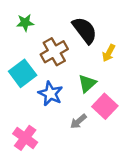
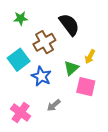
yellow arrow: (109, 53) -> (90, 57), moved
pink square: (105, 106) -> (86, 87), turned -30
gray arrow: (78, 121) -> (54, 105), moved

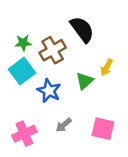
green star: (21, 18) -> (23, 43), moved
pink square: (86, 87) -> (103, 129), moved
pink cross: (21, 112) -> (24, 134), turned 30

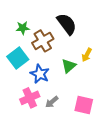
green star: (23, 43) -> (23, 28), moved
pink cross: (24, 134) -> (30, 98), moved

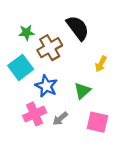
green triangle: (69, 66) -> (82, 91), moved

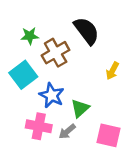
green triangle: (82, 91) -> (80, 108), moved
pink cross: (35, 114) -> (39, 126), turned 35

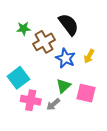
cyan square: (23, 75) -> (18, 78), moved
blue star: (52, 95) -> (66, 58), moved
pink square: (108, 135) -> (86, 93), moved

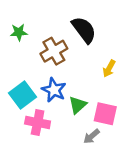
green star: (24, 29) -> (19, 32), moved
blue star: (66, 58) -> (54, 90), moved
gray arrow: (53, 104) -> (91, 136), moved

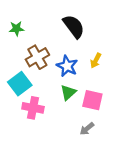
brown cross: (54, 51) -> (37, 57), moved
blue star: (54, 90) -> (67, 66), moved
gray arrow: (91, 136) -> (87, 129), moved

